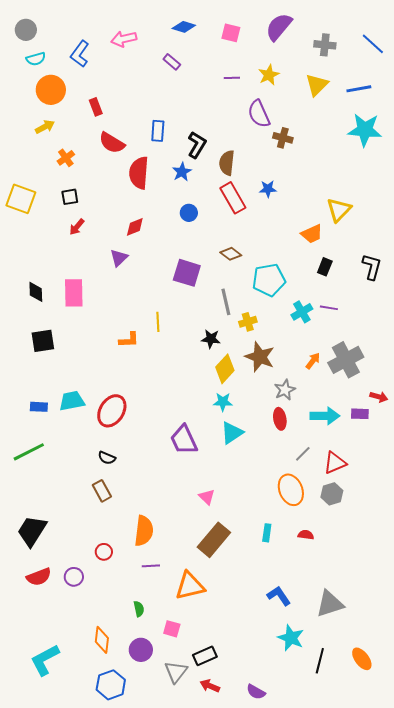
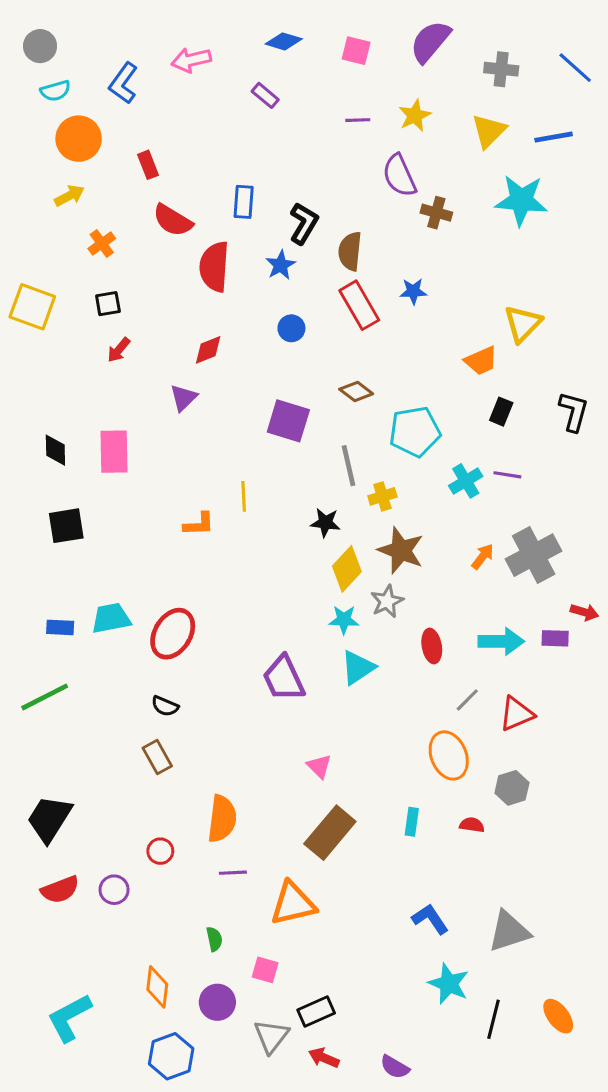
cyan star: (365, 130) -> (521, 200), moved
gray star: (285, 390) -> (387, 601), moved
gray hexagon: (332, 494) -> (512, 788), moved

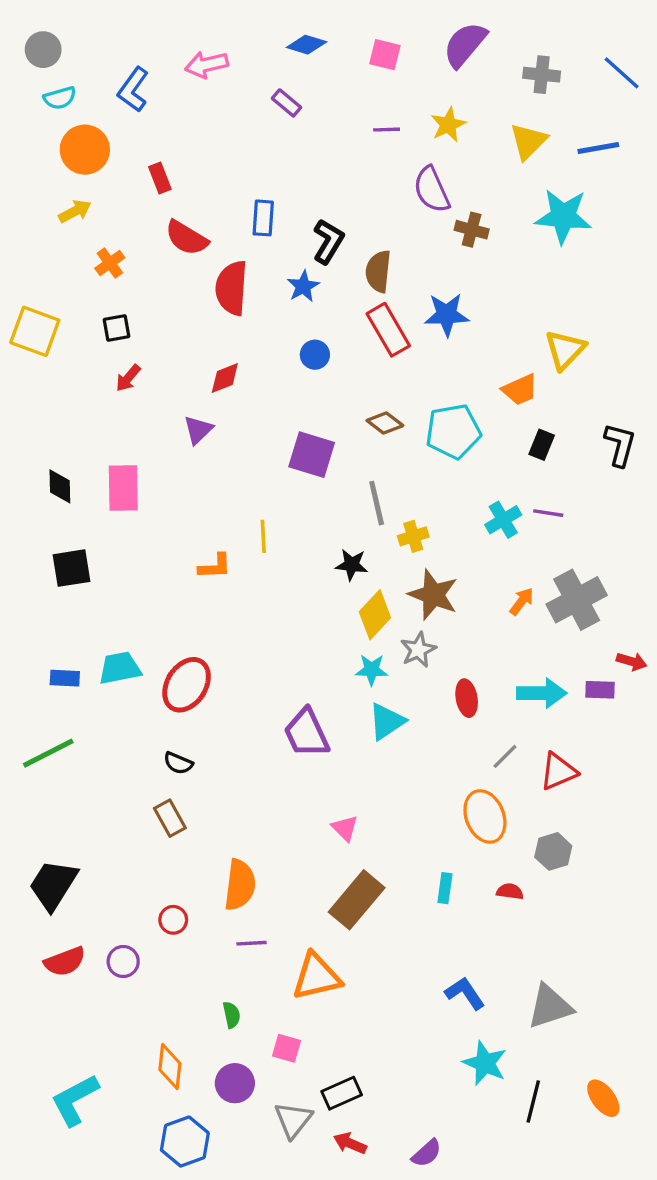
blue star: (413, 291) -> (447, 315), size x1.5
cyan pentagon: (415, 432) -> (453, 431), moved
purple semicircle: (395, 1067) -> (427, 1153), turned -72

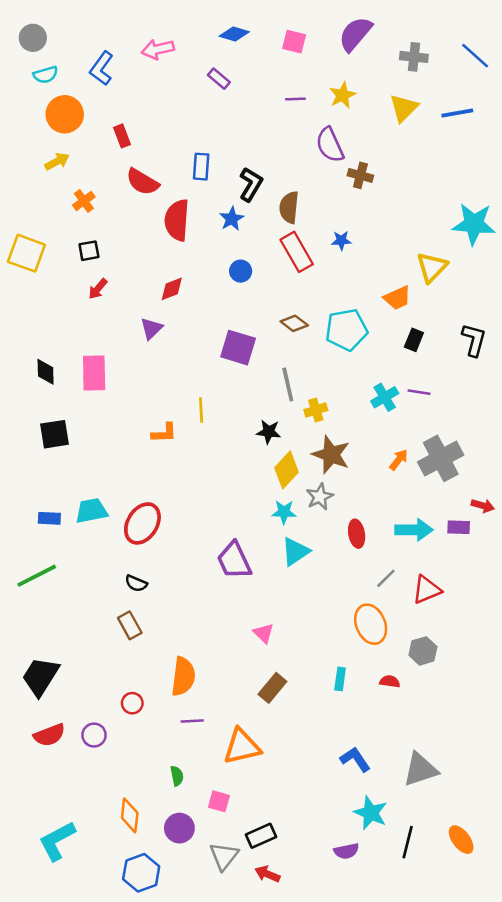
cyan star: (563, 216) -> (474, 224), moved
blue star: (447, 315) -> (341, 240), size x0.6
brown rectangle: (357, 900) -> (272, 688), size x0.7
purple semicircle: (427, 1153) -> (346, 851), moved, turned 30

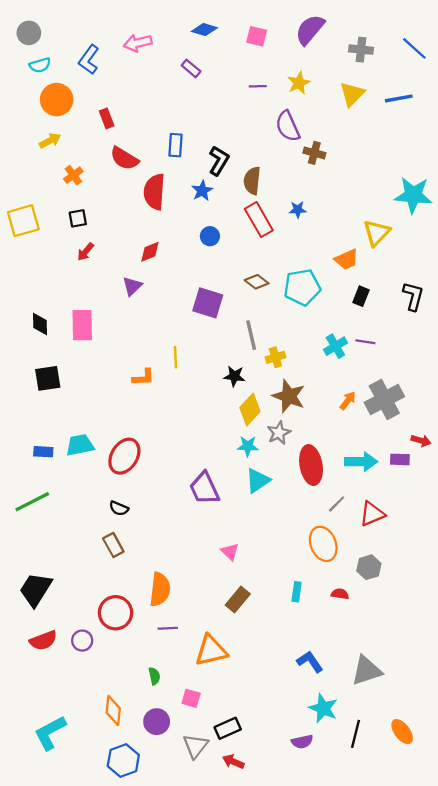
yellow square: (26, 253) -> (23, 221), turned -36
red ellipse: (357, 534) -> (311, 465), size x1.6
red circle: (132, 703) -> (116, 613), size x1.8

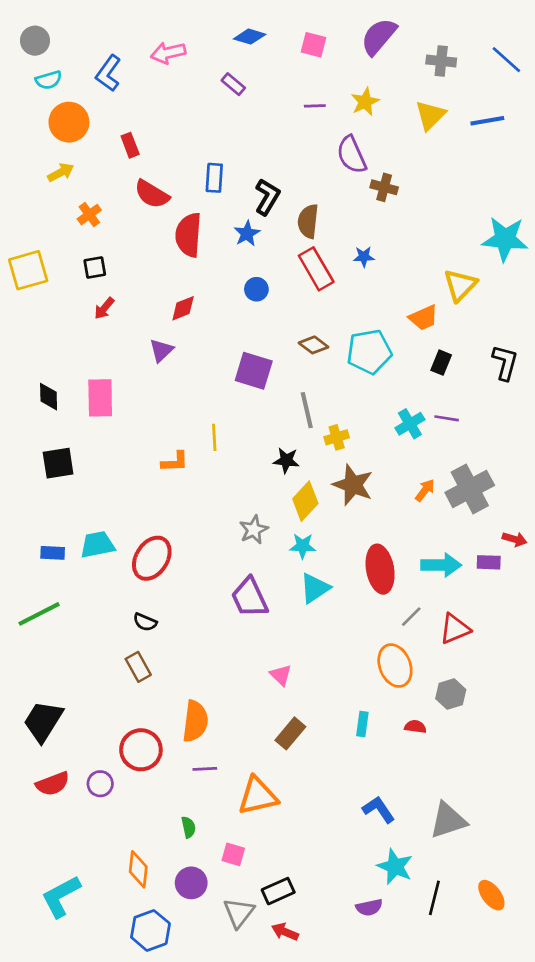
gray star: (279, 433) -> (254, 530), moved

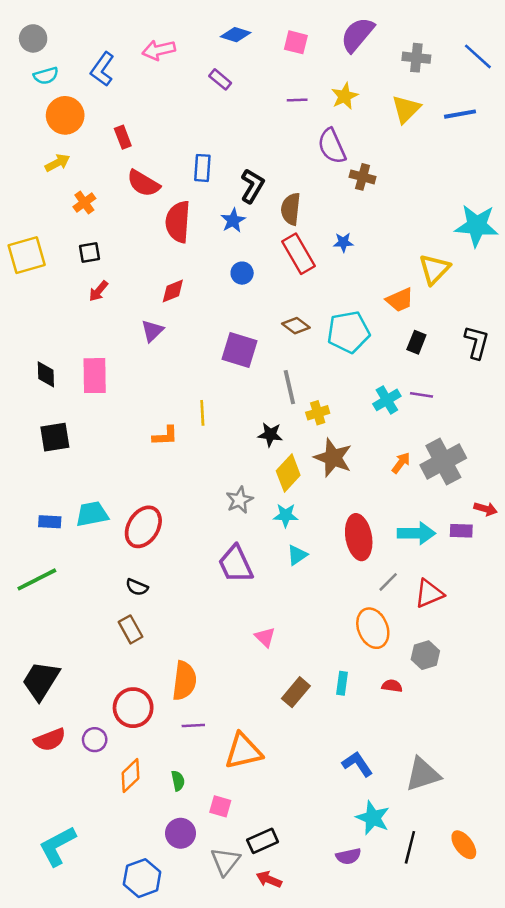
cyan triangle: (315, 588) -> (297, 555), size x0.7
brown rectangle: (290, 733) -> (296, 692), moved
orange diamond: (138, 869) -> (131, 776), moved, turned 40

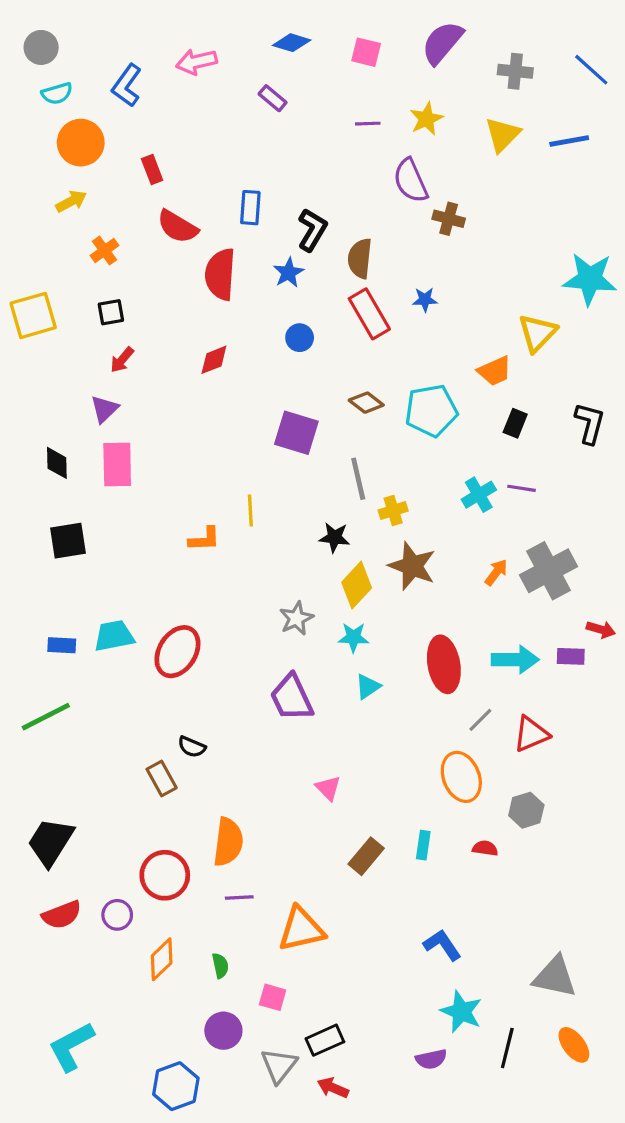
purple triangle: (152, 331) -> (105, 409), moved
black semicircle: (137, 587) -> (192, 747), moved
gray triangle: (423, 774) -> (555, 977), moved, turned 30

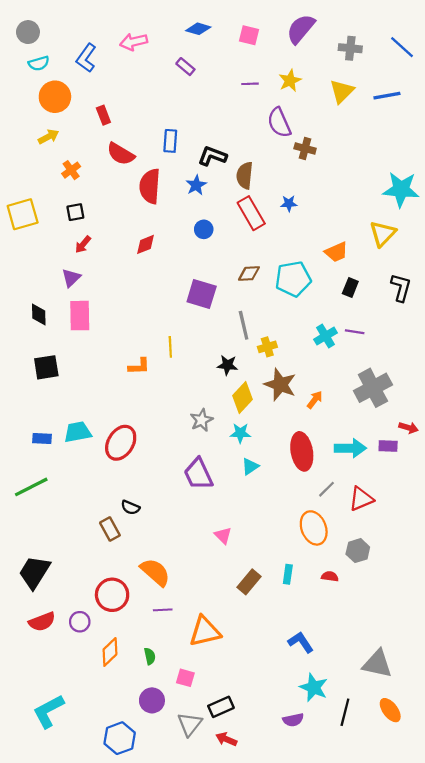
black L-shape: (312, 230) -> (212, 156), turned -100
yellow triangle: (537, 333) -> (383, 234), moved
brown diamond: (366, 403) -> (249, 274), turned -40
orange arrow: (496, 572) -> (315, 400), moved
orange semicircle: (228, 842) -> (155, 572), turned -56

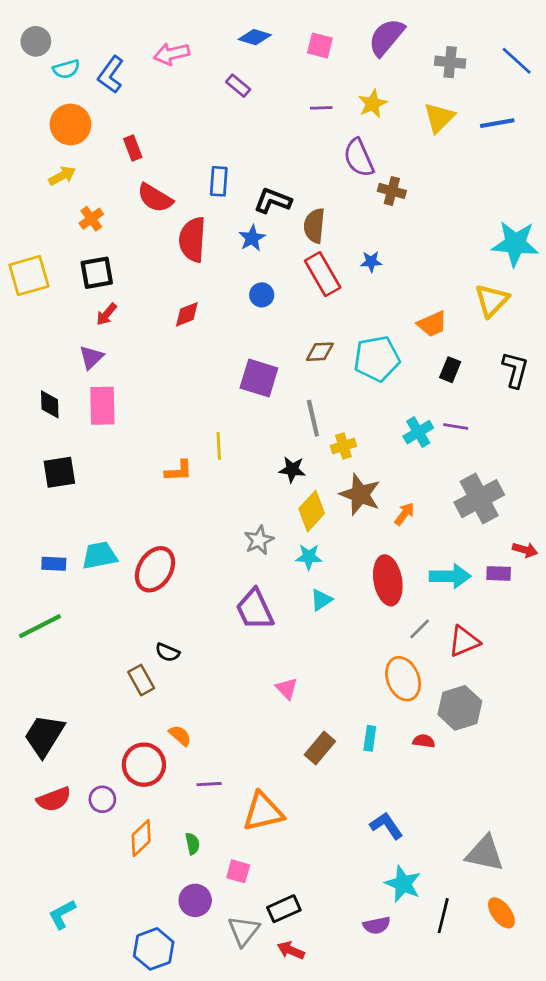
cyan semicircle: (39, 63) -> (66, 69), moved
black square: (75, 212) -> (97, 273), size x1.4
gray hexagon: (358, 551) -> (460, 708), size x1.4
orange semicircle: (155, 572) -> (180, 736), moved, size x0.6
cyan L-shape: (48, 711) -> (62, 914), size x0.7

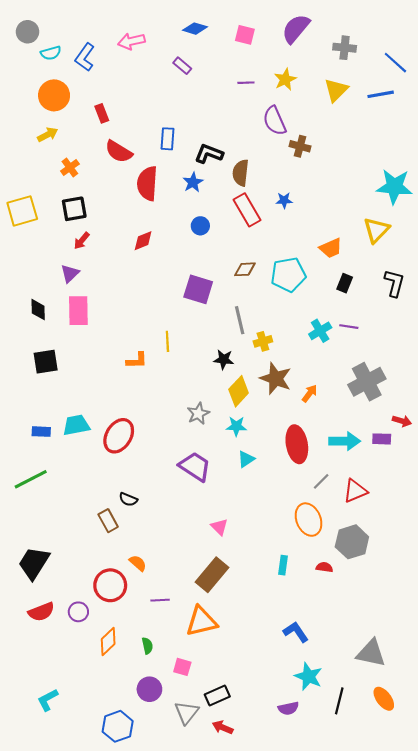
blue line: (517, 61) -> (395, 63), moved
purple trapezoid: (255, 609) -> (195, 467), turned 148
brown rectangle: (320, 748) -> (212, 575), moved, size x1.4

